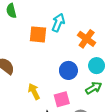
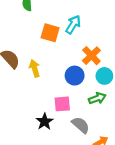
orange cross: (87, 39) -> (91, 56), moved
yellow arrow: (34, 91) -> (35, 68), moved

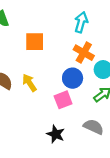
cyan arrow: (73, 25) -> (81, 22), moved
pink square: (62, 104) -> (63, 100), moved

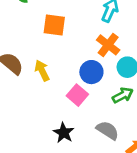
pink square: (63, 100) -> (77, 95), turned -36

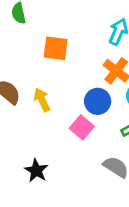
black star: (64, 133) -> (36, 171), moved

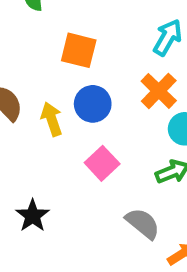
blue circle: (98, 101) -> (93, 104), moved

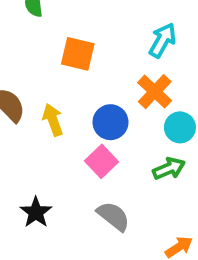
blue circle: (93, 104) -> (110, 122), moved
gray semicircle: (143, 223) -> (113, 216), moved

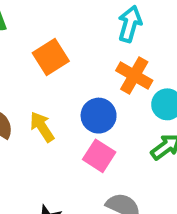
orange square: (78, 54) -> (51, 57), turned -32

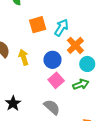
cyan arrow: (130, 24) -> (61, 28), moved
pink square: (99, 156) -> (56, 80), moved

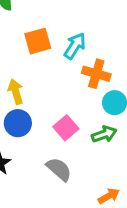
orange cross: (75, 45) -> (96, 74), turned -30
blue circle: (52, 60) -> (18, 123), moved

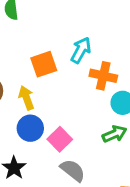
orange square: (38, 41) -> (44, 64), moved
pink square: (66, 128) -> (60, 139), moved

